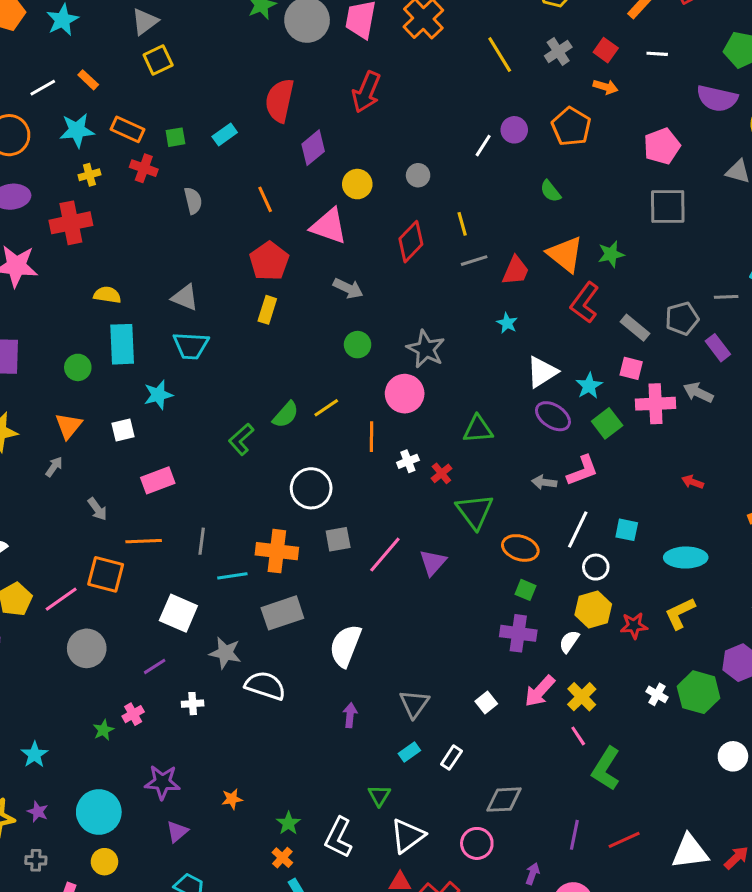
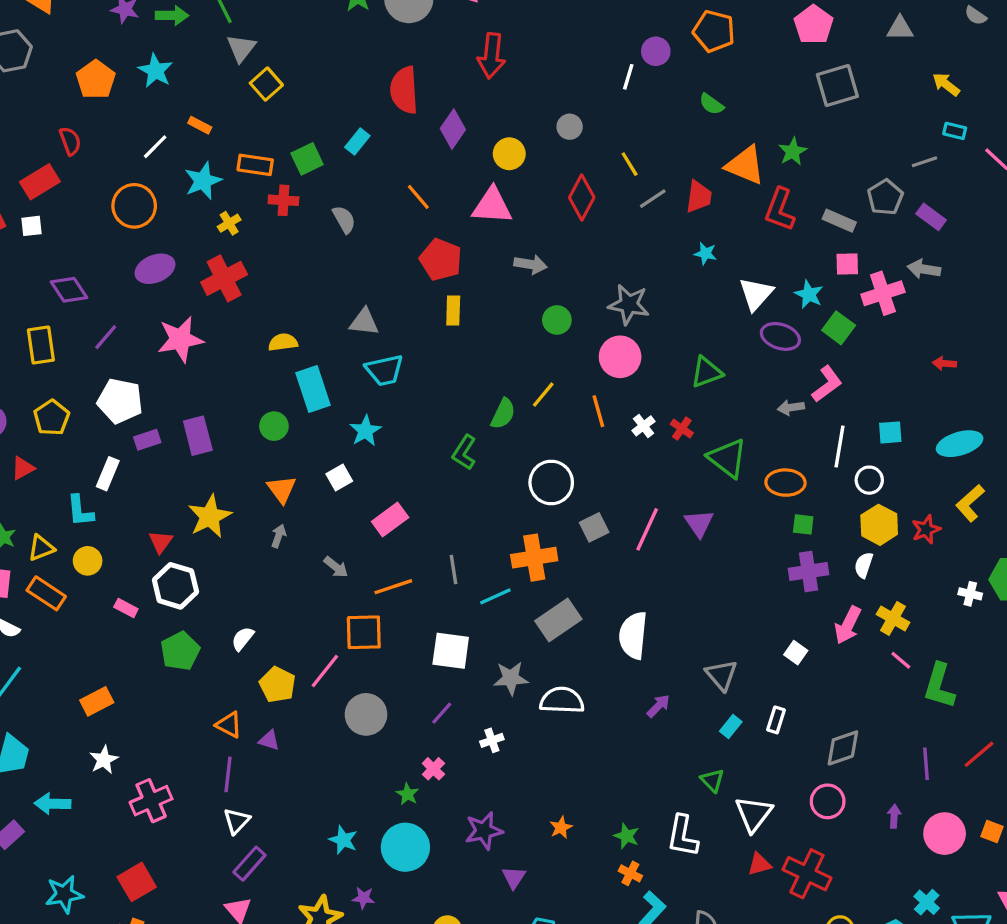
green square: (175, 137) -> (307, 159), size x1.4
purple arrow: (350, 715) -> (658, 706), turned 55
cyan circle: (99, 812) -> (405, 847), moved

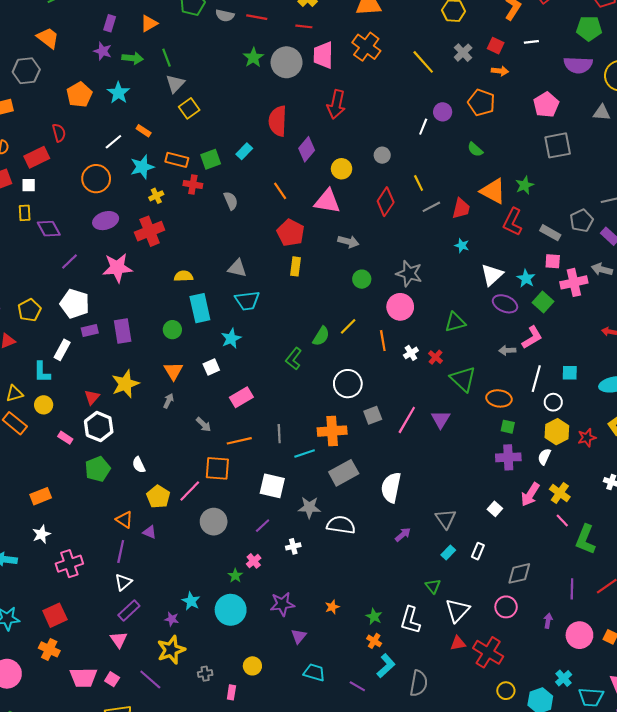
yellow rectangle: (41, 345) -> (25, 213), moved, size x0.7
white semicircle: (243, 639) -> (139, 465), turned -70
purple star: (363, 898) -> (172, 619), moved

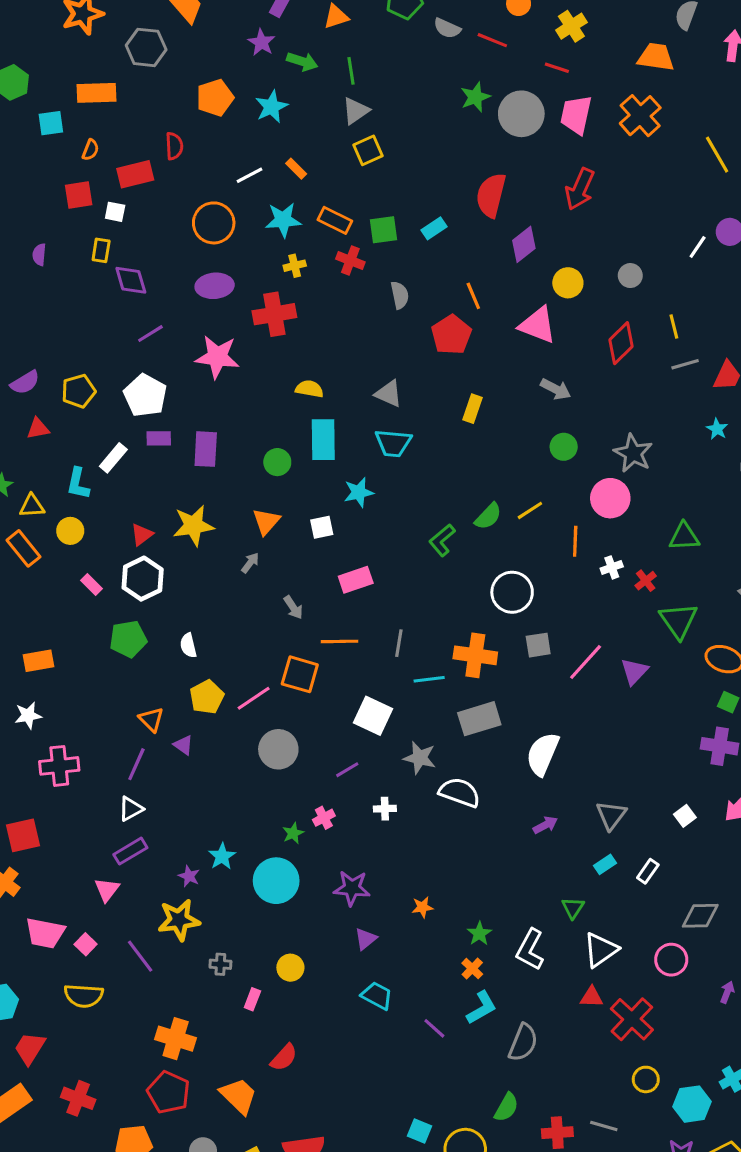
red pentagon: (291, 233) -> (451, 335), moved

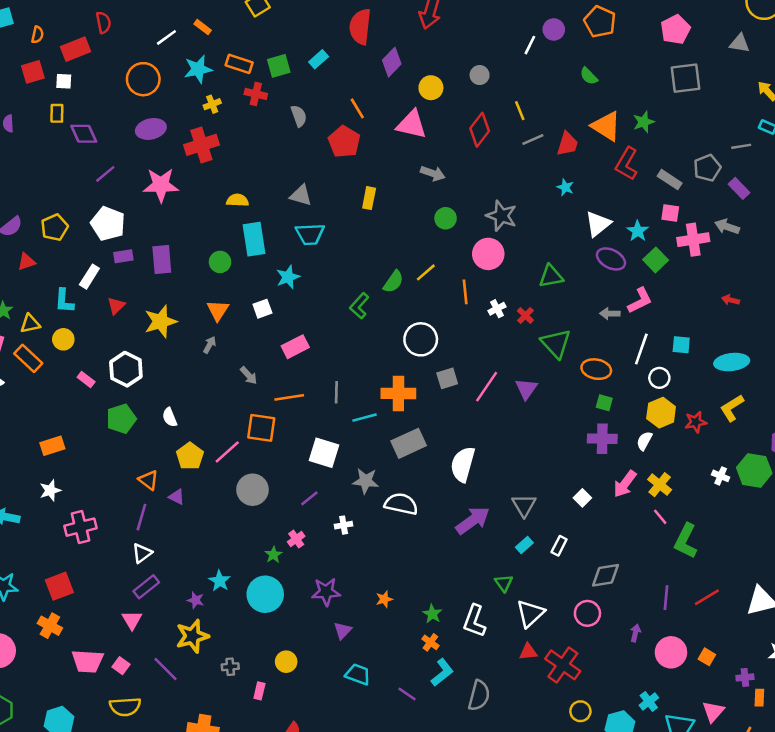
red triangle: (142, 534) -> (116, 306), moved
purple arrow: (545, 825) -> (473, 520), size x1.8

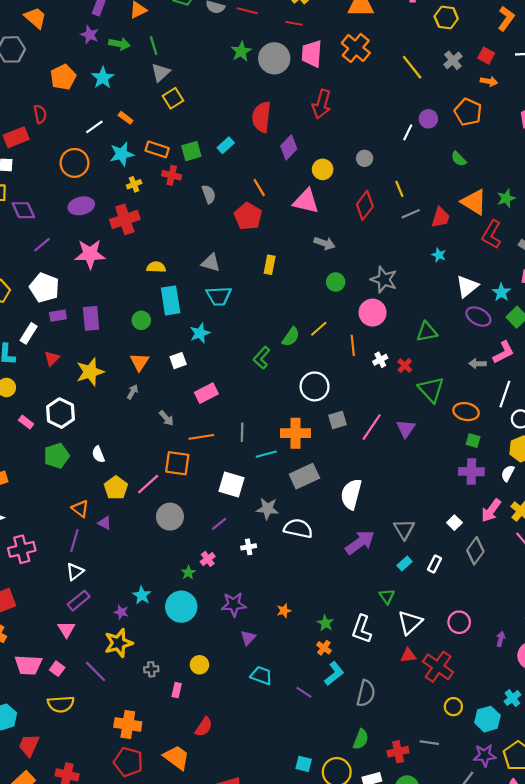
gray diamond: (606, 575) -> (475, 551), moved, turned -45

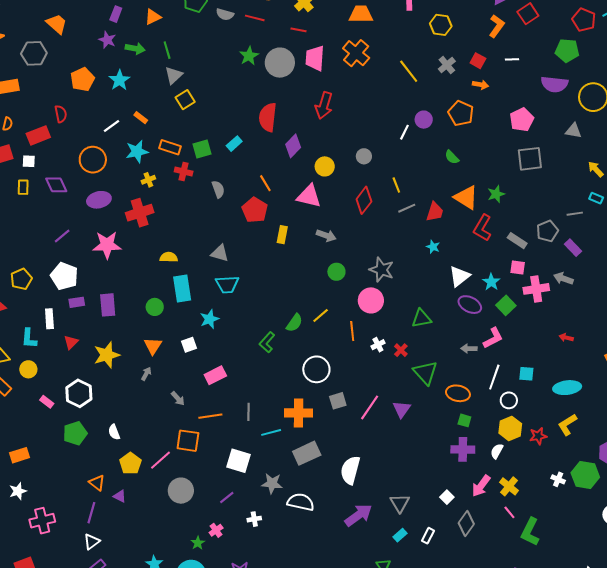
purple diamond: (23, 210) -> (56, 185), moved
yellow rectangle: (270, 265) -> (282, 235), moved
white rectangle: (29, 333) -> (49, 319), turned -36

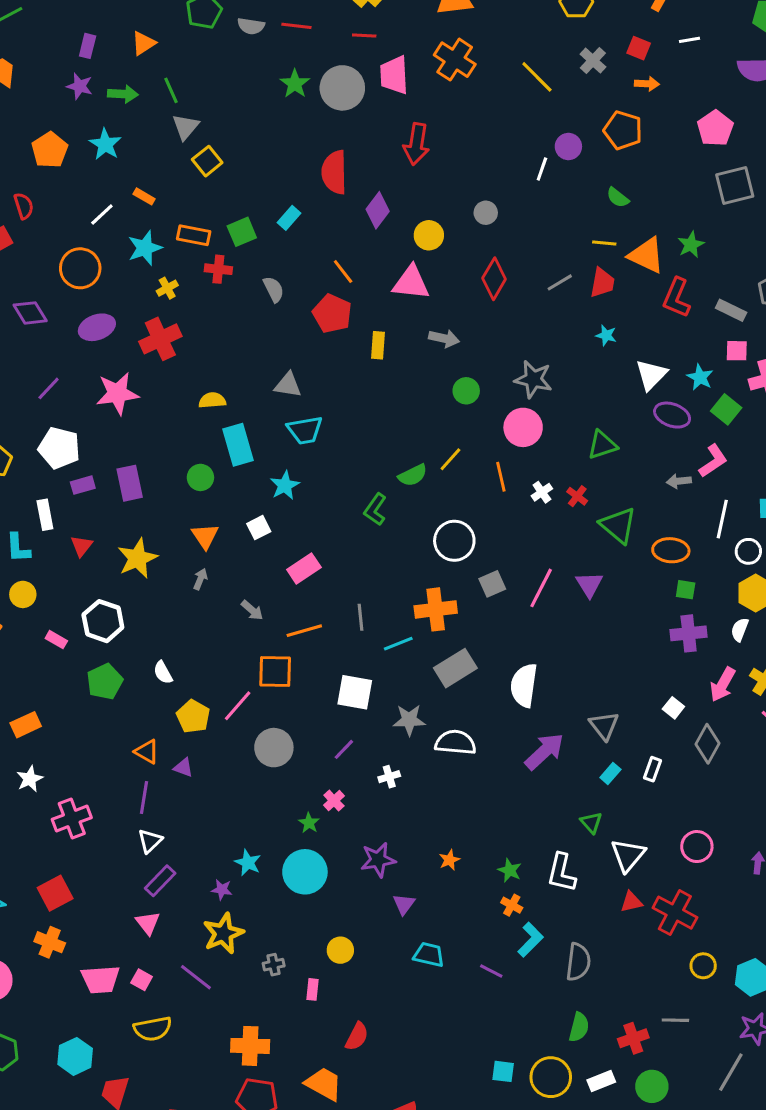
yellow line: (396, 185) -> (604, 243), moved, turned -56
green semicircle: (294, 323) -> (413, 475), turned 36

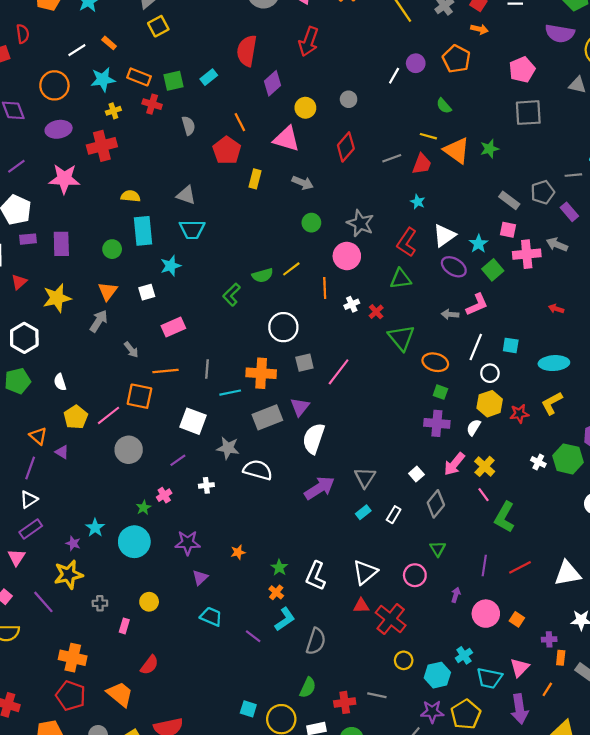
red L-shape: (677, 298) -> (407, 242), moved
gray arrow: (200, 579) -> (99, 321), size x1.5
purple triangle: (589, 584) -> (300, 407), moved
green triangle: (591, 823) -> (438, 549), moved

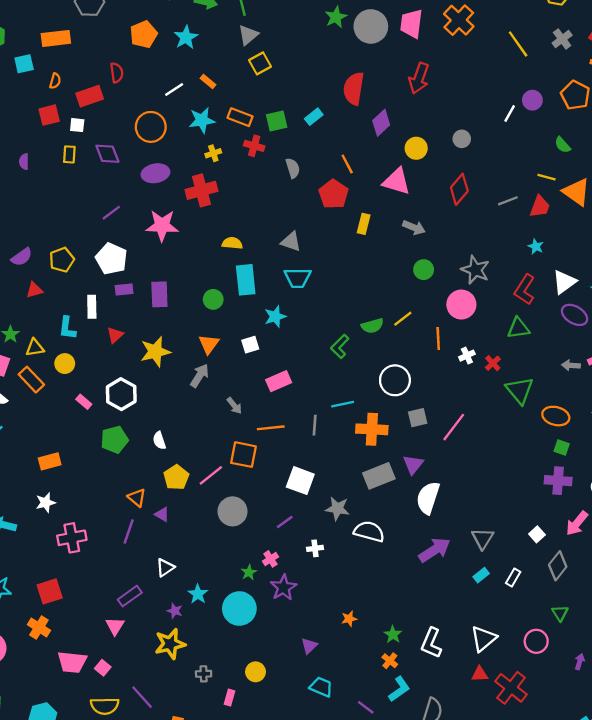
cyan line: (230, 393) -> (343, 404), moved
white triangle: (29, 499) -> (165, 568), moved
purple star: (188, 543) -> (283, 588), moved, turned -30
purple line: (43, 602) -> (142, 697), moved

